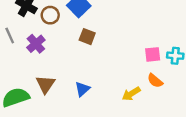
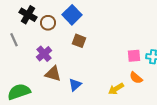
purple cross: (36, 44) -> (44, 54), moved
brown triangle: (45, 84) -> (53, 74), moved, turned -48

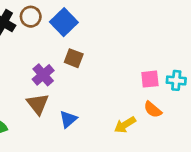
brown circle: (48, 23) -> (31, 17), moved
purple cross: (44, 54) -> (43, 75), moved
brown triangle: (53, 74) -> (38, 104), turned 36

